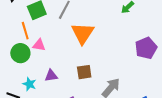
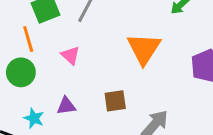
orange triangle: (83, 33) -> (144, 49), moved
pink triangle: (39, 45) -> (70, 55), moved, turned 32

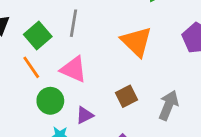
pink triangle: (70, 55) -> (74, 69), size x1.5
green circle: (21, 72) -> (50, 101), moved

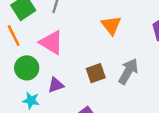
orange triangle: (136, 42) -> (111, 25), size x0.7
gray arrow: (168, 105) -> (128, 71), moved

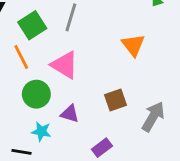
gray arrow: (128, 71) -> (153, 117), moved
purple triangle: (56, 85) -> (70, 114), turned 36

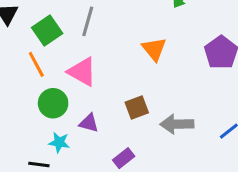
gray arrow: (153, 117) -> (177, 124), turned -120

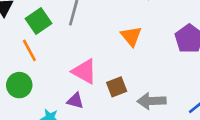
pink triangle: (82, 72) -> (84, 71), moved
green circle: (53, 103) -> (19, 85), moved

